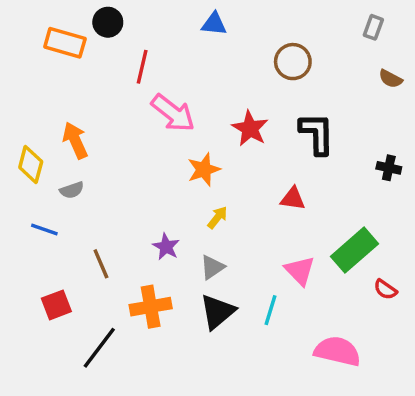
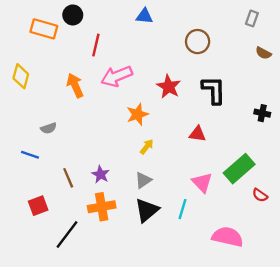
pink arrow: (173, 113) -> (117, 76), turned 120
orange arrow: (75, 140) -> (75, 85), moved
yellow diamond: (31, 164) -> (21, 76), moved
purple star: (166, 247) -> (101, 174), moved

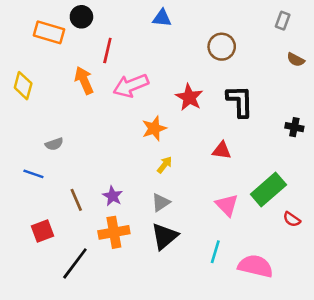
orange arrow: (75, 85) -> (84, 80), moved
cyan line: (183, 209) -> (215, 252), moved

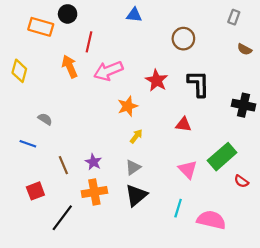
black cross: (294, 127) -> (244, 105), size x1.5
gray semicircle: (54, 144) -> (45, 119), turned -128

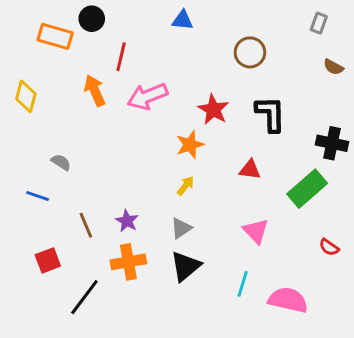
orange star: (128, 106) -> (190, 145), moved
green rectangle: (222, 157) -> (307, 189), moved

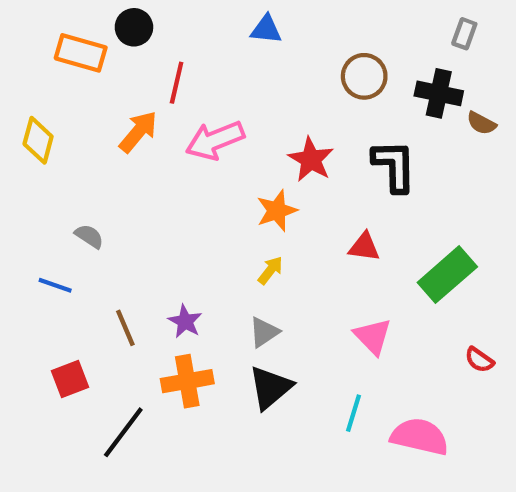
brown semicircle: (333, 67) -> (481, 123), moved
orange arrow: (95, 90) -> (138, 132), turned 64
black cross: (332, 143) -> (439, 93), moved

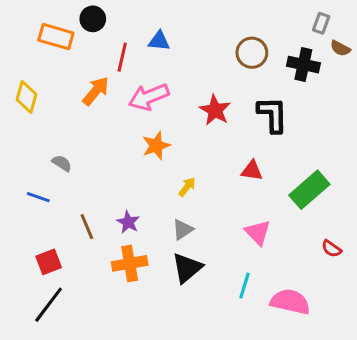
blue triangle: (266, 29) -> (159, 41), moved
brown semicircle: (481, 123) -> (340, 48), moved
orange star: (277, 211) -> (156, 146), moved
black line: (123, 432) -> (49, 305), moved

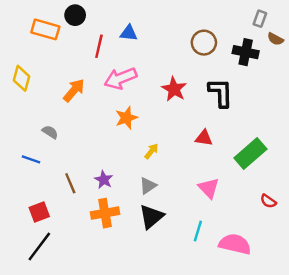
orange arrow: (96, 91) -> (74, 90), moved

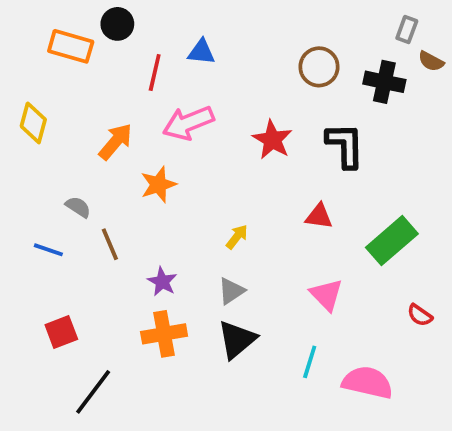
orange star: (126, 118) -> (158, 185), moved
brown line: (70, 183) -> (110, 244), moved
black line: (39, 246) -> (93, 392), moved

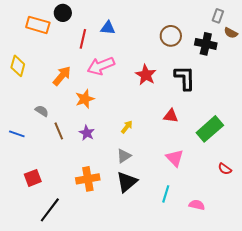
blue line: (48, 250) -> (17, 134), moved
purple star: (162, 282) -> (87, 133), moved
pink semicircle: (368, 382) -> (197, 205), size x0.6

